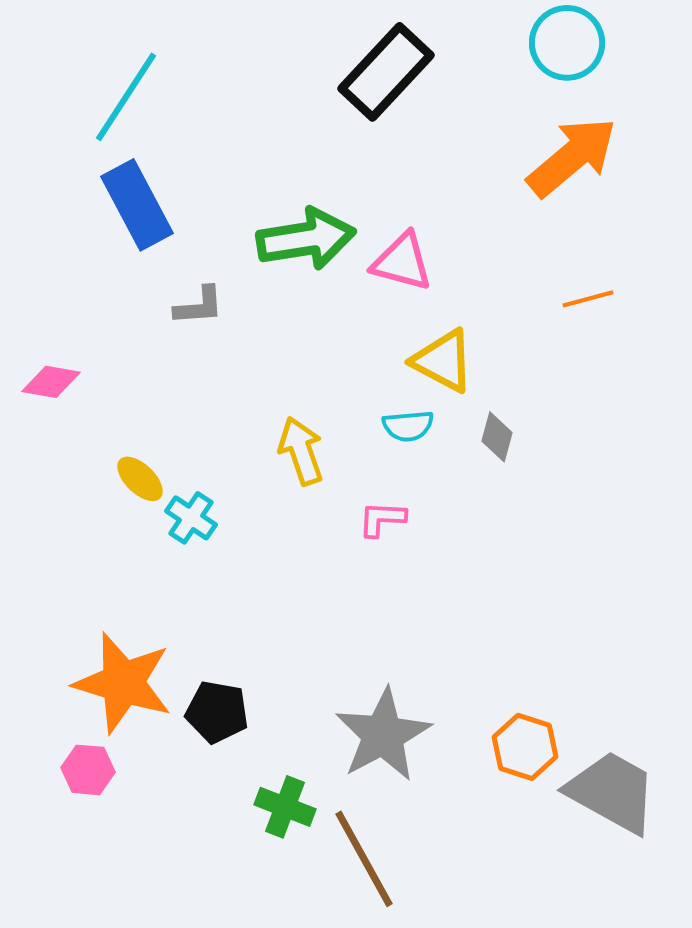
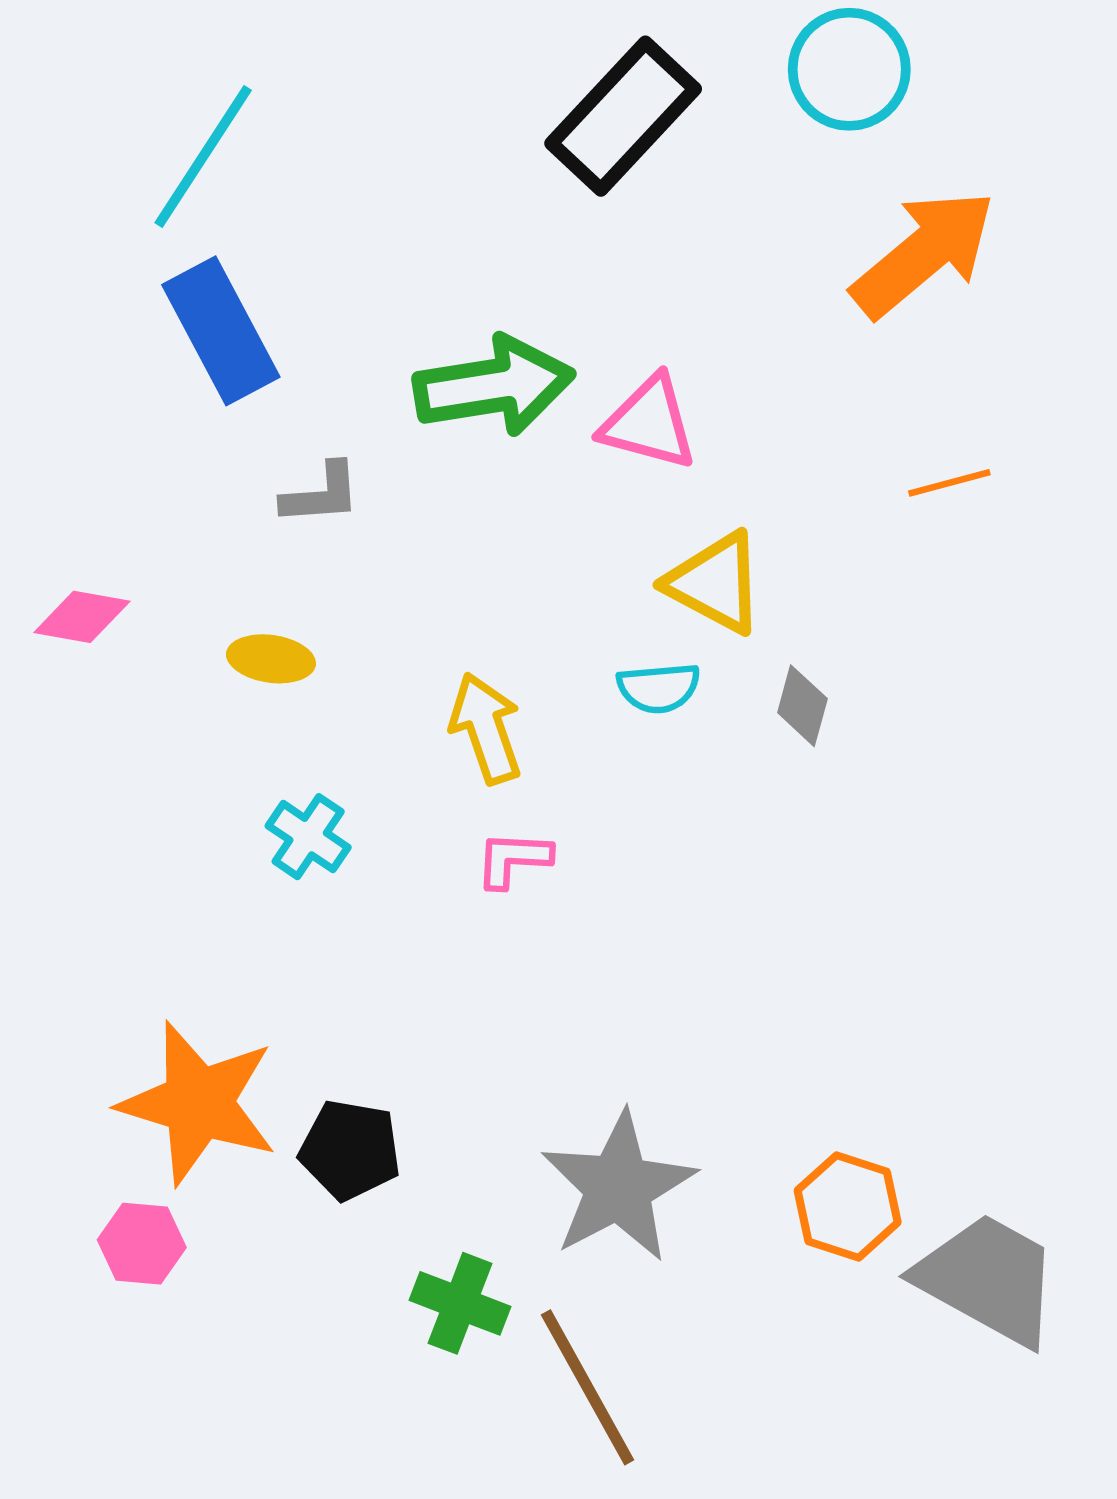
cyan circle: (567, 43) -> (849, 69), moved
yellow ellipse: (140, 479) -> (271, 659), moved, turned -36
pink L-shape: (382, 519) -> (513, 859), moved

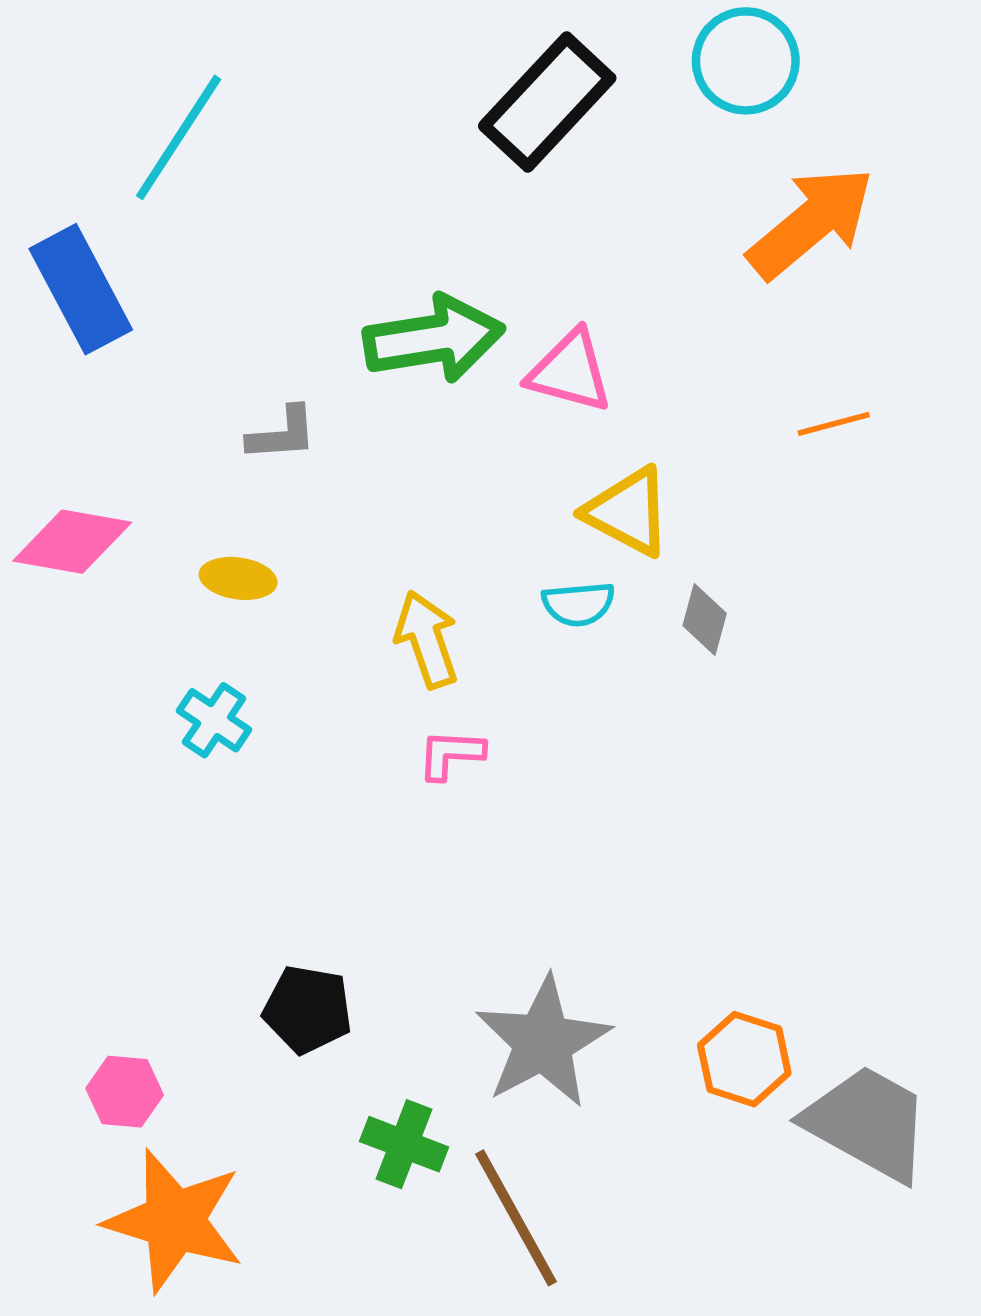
blue rectangle: (221, 331) -> (81, 289), moved
pink diamond: (82, 617) -> (72, 542), size x1.4
cyan cross: (308, 837) -> (214, 720), moved
orange star: (198, 1103) -> (174, 1221), moved

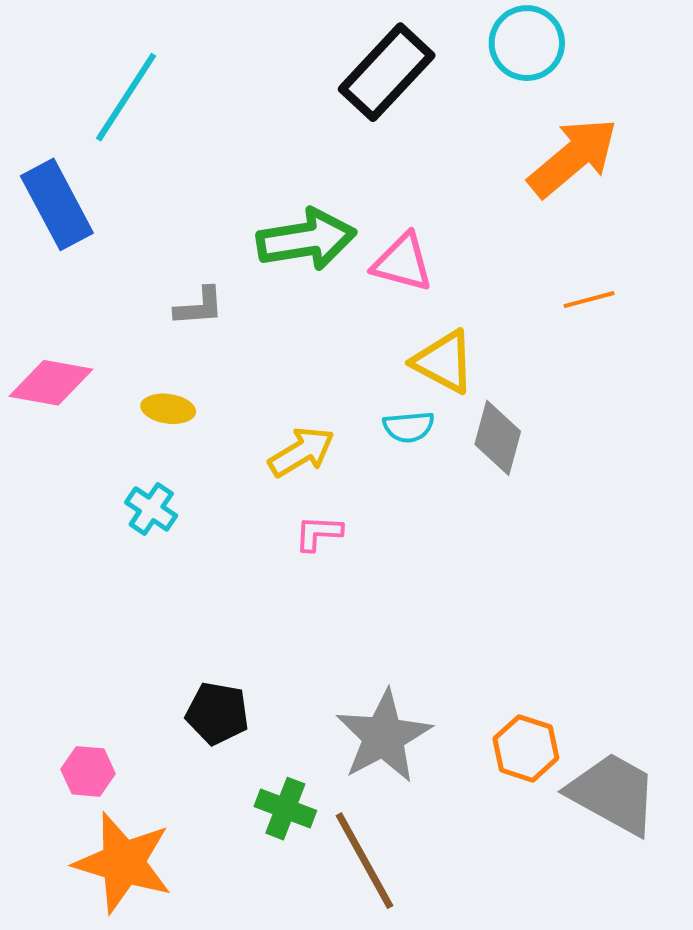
gray diamond: (705, 620) -> (498, 438), size x1.5
yellow arrow: (427, 639) -> (301, 452), turned 78

